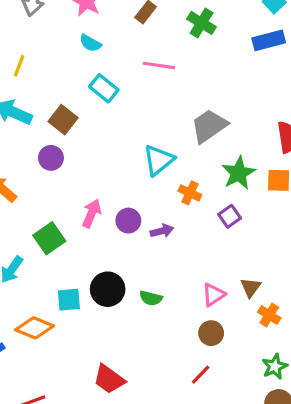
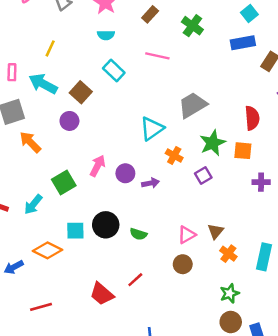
cyan semicircle: (90, 43) -> (106, 35), turned -35
red line: (201, 375) -> (135, 280), moved

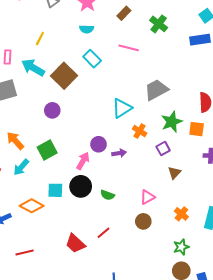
brown square: (81, 92) -> (64, 76), size x1.4
purple circle: (69, 121) -> (52, 110), moved
orange arrow: (30, 142) -> (15, 141), moved
pink arrow: (98, 166) -> (83, 161), moved
brown triangle: (216, 231) -> (174, 173), moved

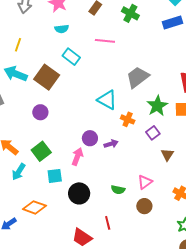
cyan triangle: (122, 108) -> (107, 100), turned -50
black circle: (81, 186) -> (79, 193), moved
cyan square: (55, 190) -> (55, 176), moved
green semicircle: (107, 195) -> (118, 190), moved
red line: (104, 233) -> (108, 223), turned -56

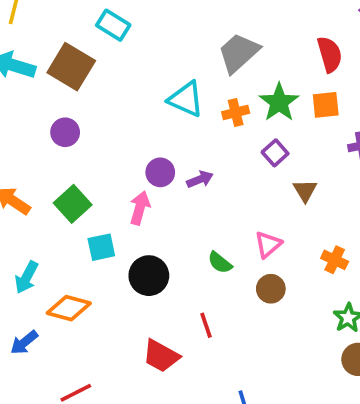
orange cross: (128, 119) -> (236, 112), moved, turned -32
cyan arrow: (19, 172) -> (27, 277), moved
green semicircle: (118, 190) -> (220, 263), turned 32

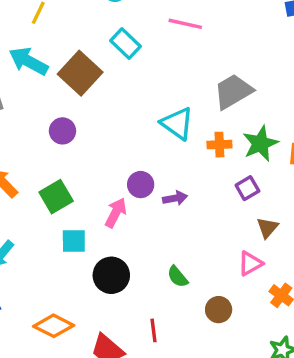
pink triangle: (268, 245) -> (250, 263), moved
orange diamond: (69, 308) -> (54, 326), moved

